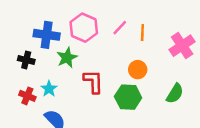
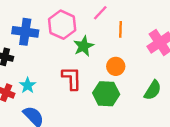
pink line: (120, 28) -> (100, 13), moved
green star: (67, 58) -> (84, 46), moved

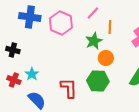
blue cross: (25, 32) -> (30, 17), moved
green star: (84, 46) -> (94, 41), moved
red L-shape: (72, 78) -> (69, 88), moved

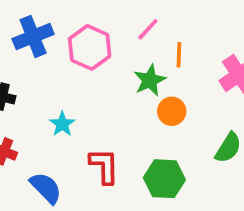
blue cross: (30, 17) -> (33, 36), turned -30
cyan star: (32, 74) -> (62, 124), moved
green hexagon: (98, 81) -> (164, 179), moved

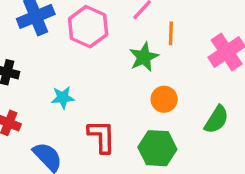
orange circle: (172, 111) -> (164, 99), moved
cyan star: (62, 124) -> (63, 98), turned 30

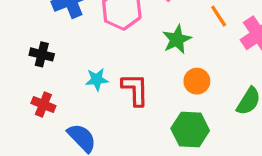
orange line: (171, 33) -> (219, 16), moved, turned -35
red L-shape: (102, 136) -> (135, 89), moved

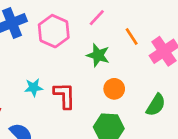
green star: (177, 39) -> (98, 55), turned -30

